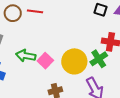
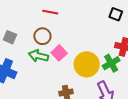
brown circle: (13, 13) -> (42, 36), moved
pink square: (45, 61) -> (59, 53), moved

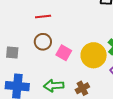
green arrow: (38, 56) -> (54, 86), moved

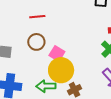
yellow circle: (94, 55) -> (61, 70), moved

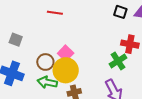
brown circle: (36, 42) -> (45, 62), moved

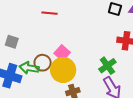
green cross: (118, 61) -> (107, 66), moved
green arrow: (47, 82) -> (29, 68), moved

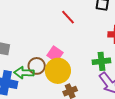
red line: (50, 13) -> (68, 17), moved, turned 49
green cross: (107, 66) -> (101, 61), turned 36

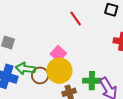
green cross: (101, 61) -> (92, 81), moved
brown circle: (37, 66) -> (40, 75), moved

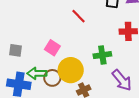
pink square: (58, 54) -> (52, 48), moved
green cross: (92, 81) -> (102, 55), moved

